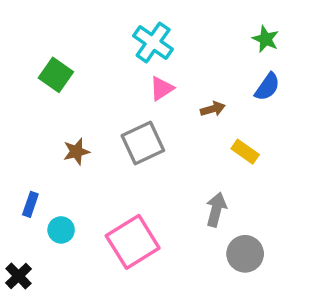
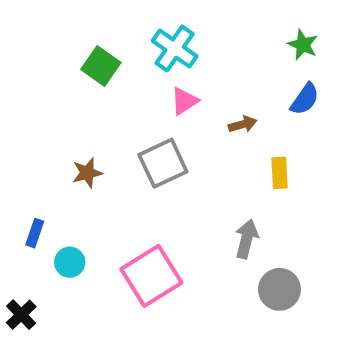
green square: (56, 75) -> (101, 66), moved
yellow rectangle: (245, 152) -> (279, 173), turned 52

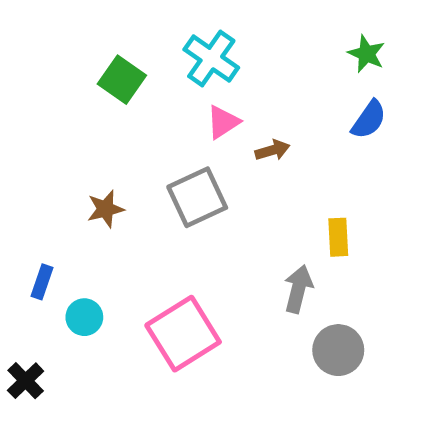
brown arrow: (243, 124) -> (272, 150), moved
yellow rectangle: (279, 173) -> (338, 237), moved

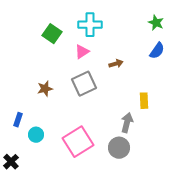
cyan cross: (211, 59) -> (90, 25), turned -35
pink triangle: (223, 122) -> (82, 52), moved
gray circle: (338, 350) -> (119, 148), moved

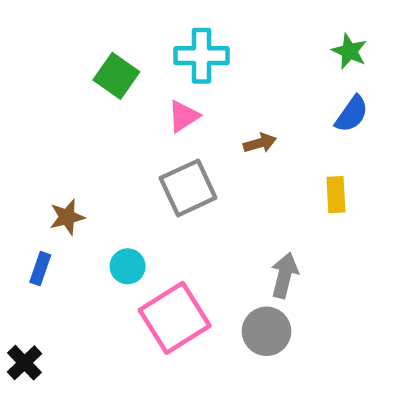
brown star: (45, 89) -> (67, 217), moved
yellow rectangle: (144, 101) -> (336, 195), moved
cyan circle: (36, 135) -> (128, 266), moved

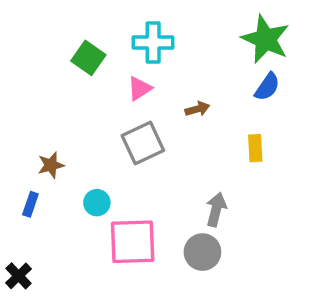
green star: (349, 51) -> (265, 39), size x1.8
pink square: (175, 318) -> (133, 242), turned 30

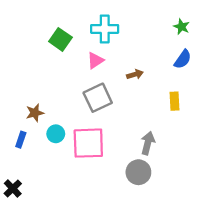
green star: (265, 39) -> (182, 27), size x0.5
cyan circle: (97, 203) -> (56, 134), moved
pink square: (133, 242) -> (88, 143), moved

